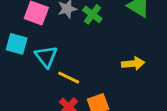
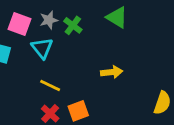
cyan triangle: (46, 57) -> (42, 48), moved

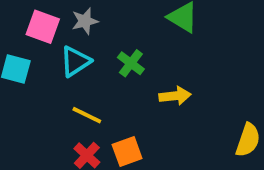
green cross: (73, 25) -> (131, 63), moved
cyan triangle: (42, 48) -> (75, 61), turned 35

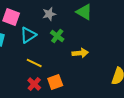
gray star: (85, 21) -> (49, 14), moved

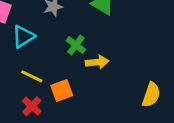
green cross: (57, 36) -> (76, 45), moved
orange square: (55, 82) -> (62, 91), moved

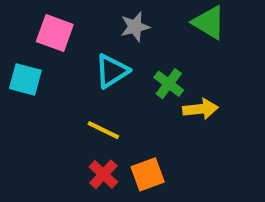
cyan triangle: (23, 36) -> (112, 71), moved
orange square: (62, 91) -> (148, 174), moved

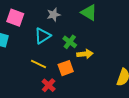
red cross: (103, 174) -> (49, 85), moved
orange square: (148, 174) -> (66, 68), moved

